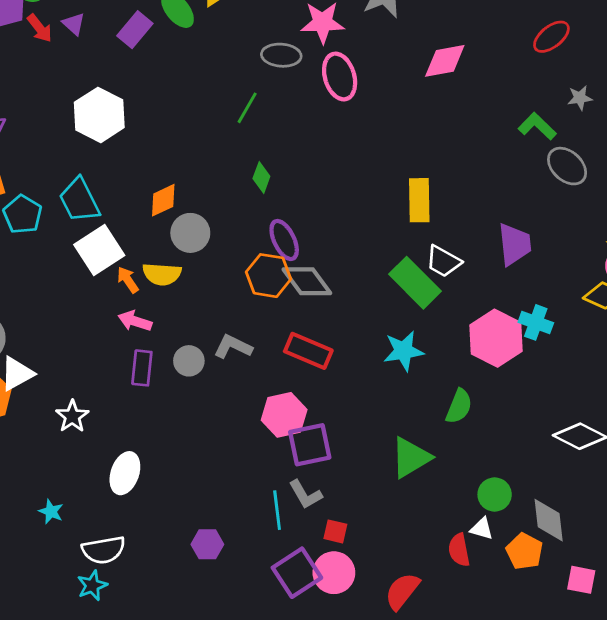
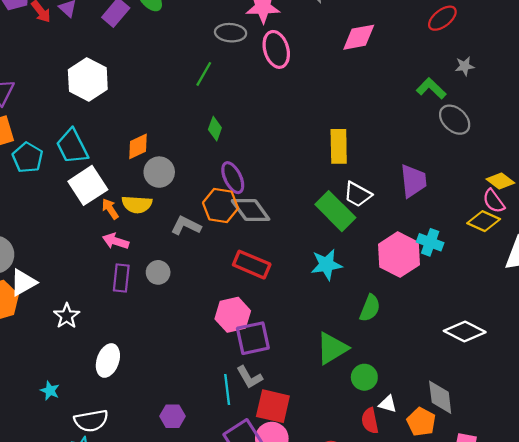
gray L-shape: (233, 347) -> (186, 226), moved
green circle: (495, 494) -> (364, 377), moved
red square: (335, 531) -> (273, 406), size x1.8

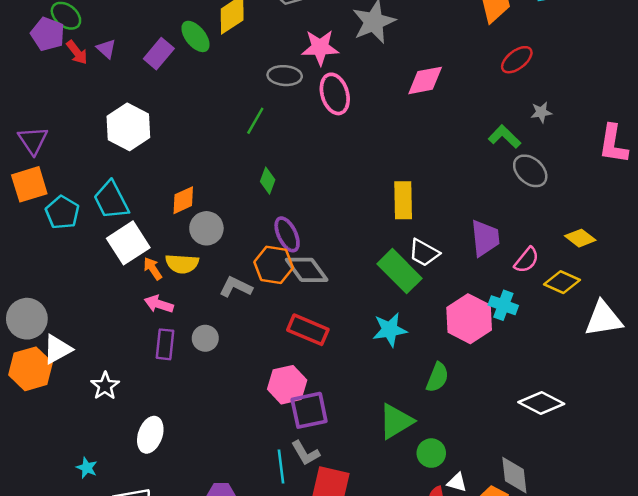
pink semicircle: (494, 201) -> (527, 260), moved, turned -105

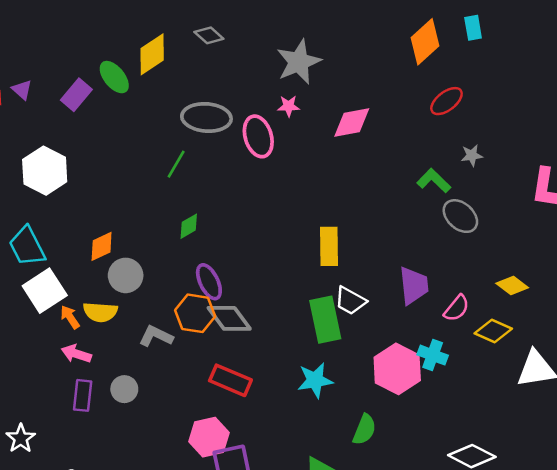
pink star: (320, 47) -> (289, 106), moved, size x0.6
gray ellipse: (285, 76) -> (206, 117), size x1.4
green diamond: (268, 181) -> (189, 226), turned 40
green rectangle: (399, 271) -> (325, 320), turned 33

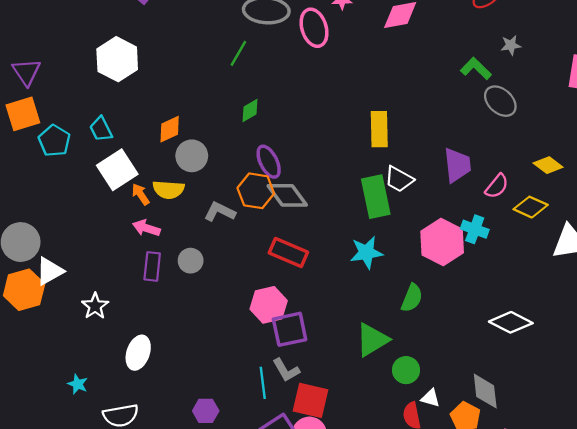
cyan trapezoid: (27, 246) -> (101, 129), size x0.7

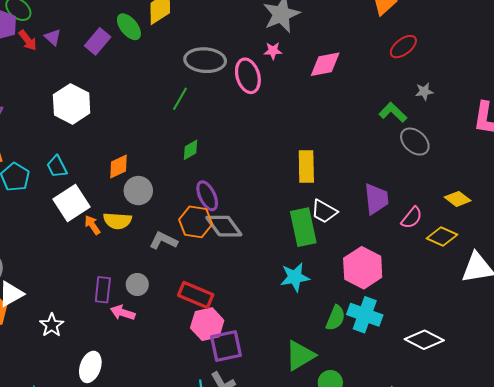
pink arrow: (146, 228) -> (123, 313), moved
cyan cross: (475, 229) -> (365, 315), moved, size x1.4
red rectangle: (288, 252) -> (196, 295), moved

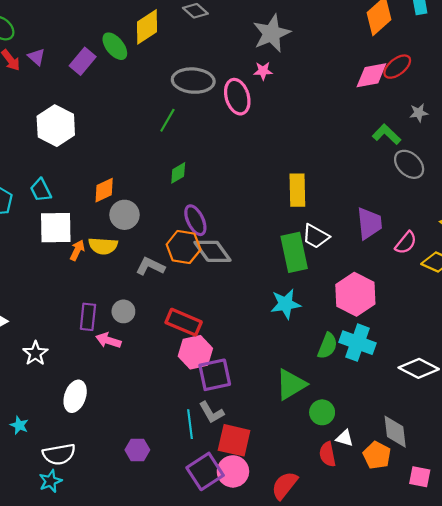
pink diamond: (325, 64) -> (371, 75), moved
white square: (72, 203) -> (56, 228), turned 32
orange arrow: (92, 225) -> (77, 250), turned 60

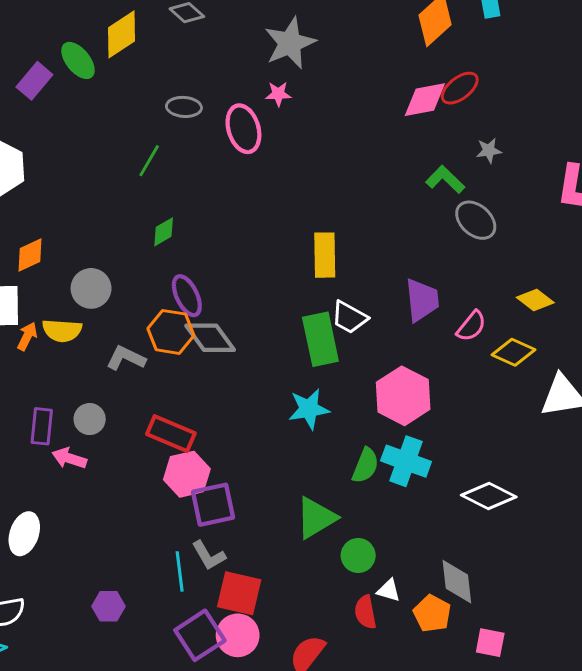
gray ellipse: (193, 81) -> (184, 107), size x0.6
orange diamond: (104, 190) -> (30, 255), moved

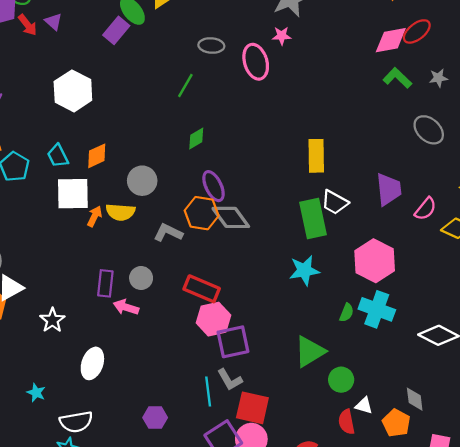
purple rectangle: (34, 81) -> (116, 30), moved
green L-shape: (445, 180) -> (397, 78), moved
green semicircle: (365, 465) -> (347, 313), size x0.7
gray diamond: (457, 582) -> (415, 399), size x0.7

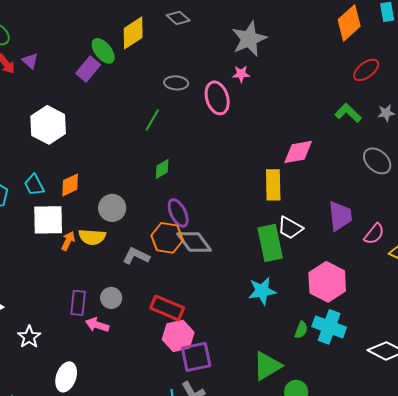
pink diamond: (391, 40) -> (298, 152), moved

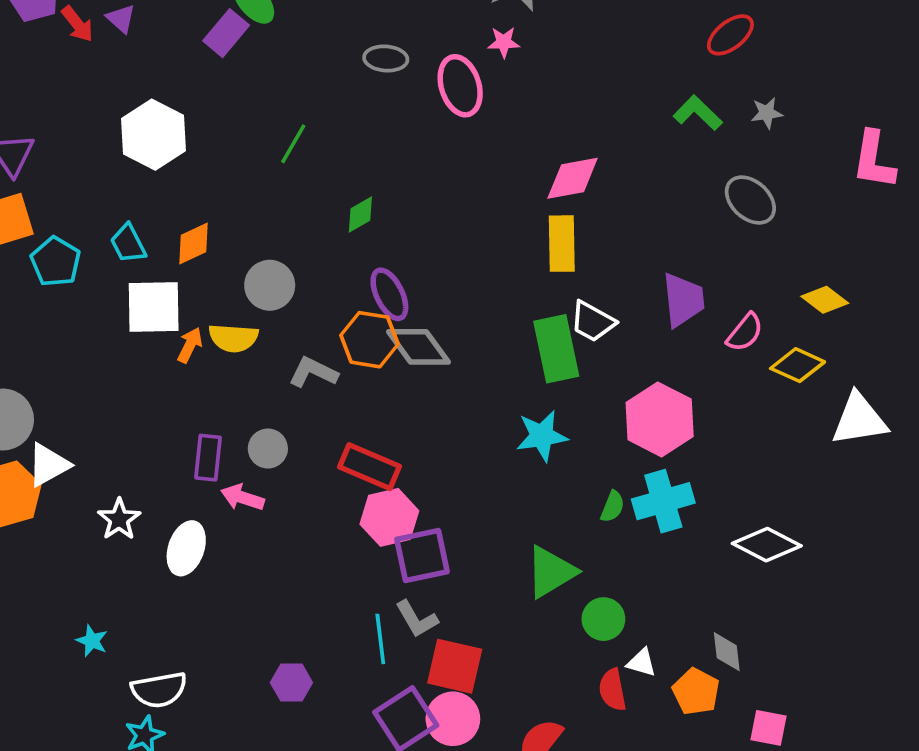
green line: (152, 120) -> (293, 144), moved
pink diamond: (298, 152) -> (573, 178), moved
cyan cross: (329, 327) -> (663, 501), turned -36
white ellipse: (66, 377) -> (186, 548), moved

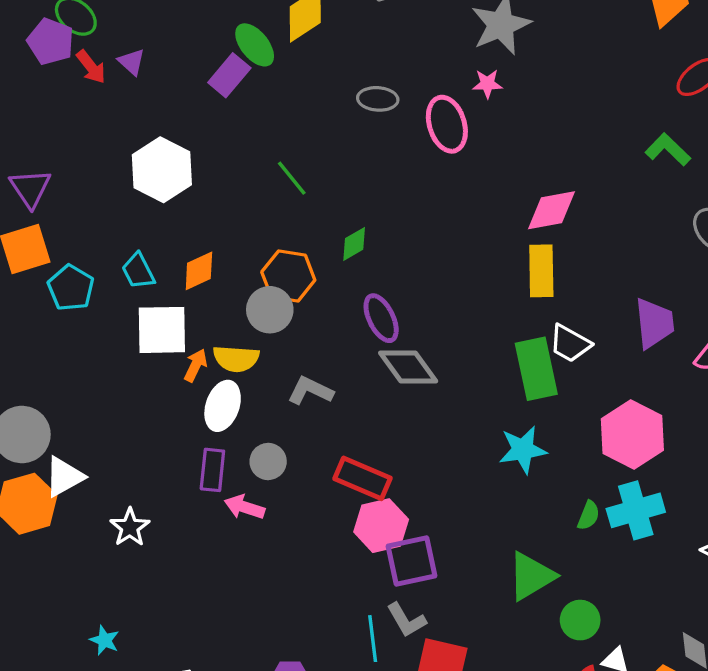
green line: (293, 144) -> (292, 178), turned -69
orange hexagon: (369, 340) -> (288, 276), moved
white ellipse: (186, 548) -> (223, 406), moved

